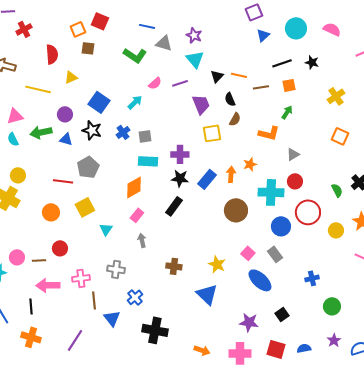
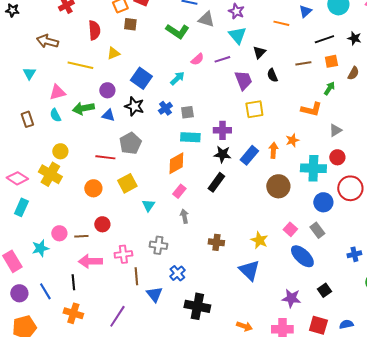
orange line: (239, 75) -> (281, 23), moved
brown semicircle: (235, 119) -> (353, 73), moved

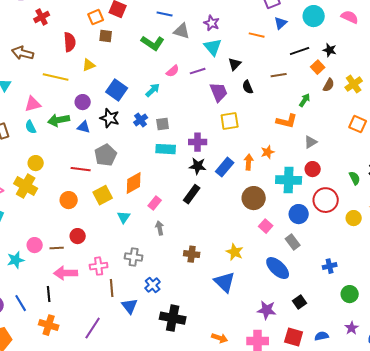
orange square: (331, 61) -> (318, 67), moved, turned -32
orange diamond: (176, 163) -> (134, 183), moved
pink square: (290, 229) -> (266, 226), moved

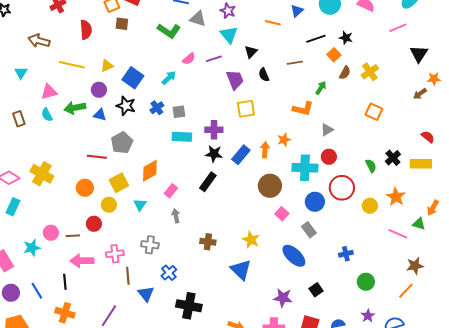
yellow triangle: (89, 65) -> (107, 66), moved
yellow circle: (36, 163) -> (109, 205), moved

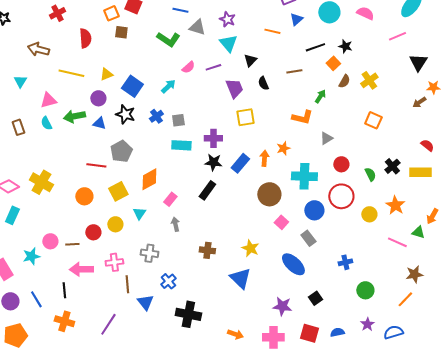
red circle: (329, 157) -> (341, 164), moved
yellow circle: (109, 205) -> (115, 224), moved

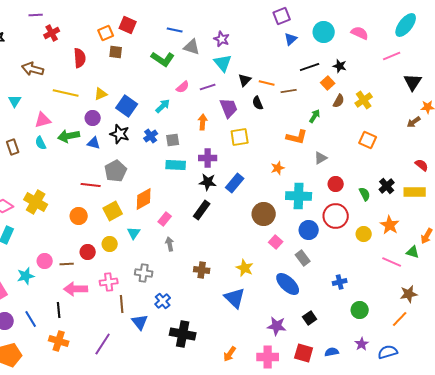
orange line: (272, 31) -> (267, 83), moved
orange arrow: (264, 158) -> (203, 122), moved
orange arrow: (235, 334) -> (230, 354), turned 105

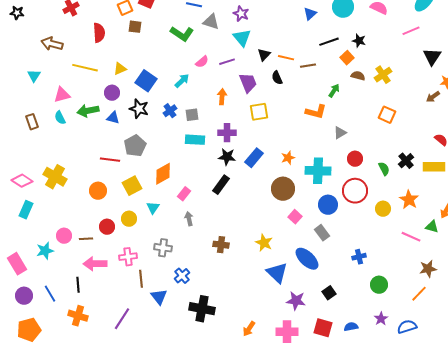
brown semicircle: (339, 101) -> (358, 76), turned -104
orange star: (278, 168) -> (288, 158), moved
blue triangle: (235, 298) -> (277, 273), moved

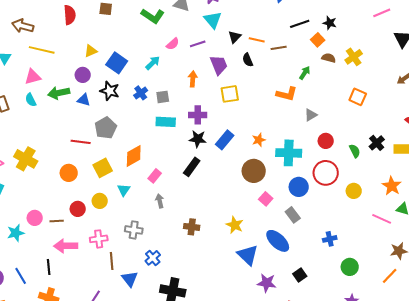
yellow line: (85, 68) -> (42, 50), moved
orange star: (409, 200) -> (392, 186), moved

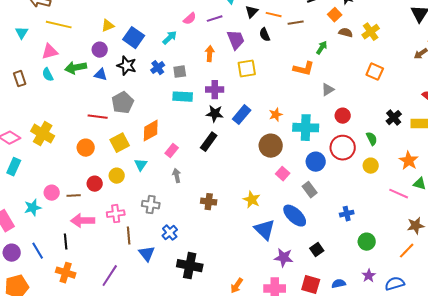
green semicircle: (355, 151) -> (372, 139), moved

